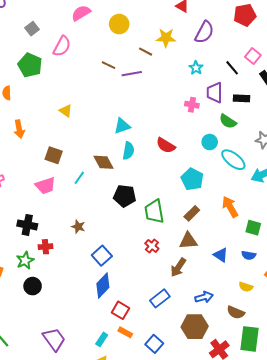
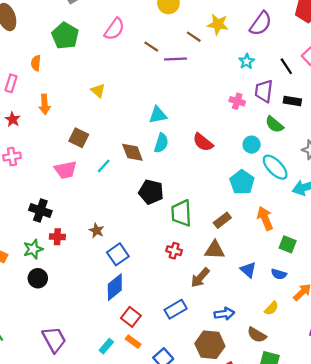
pink semicircle: (62, 46) -> (114, 29), moved
cyan pentagon: (192, 179) -> (242, 182), moved
brown star: (78, 227) -> (97, 230), moved
red cross: (152, 246) -> (174, 251), turned -32
yellow semicircle: (246, 287) -> (271, 308), turned -72

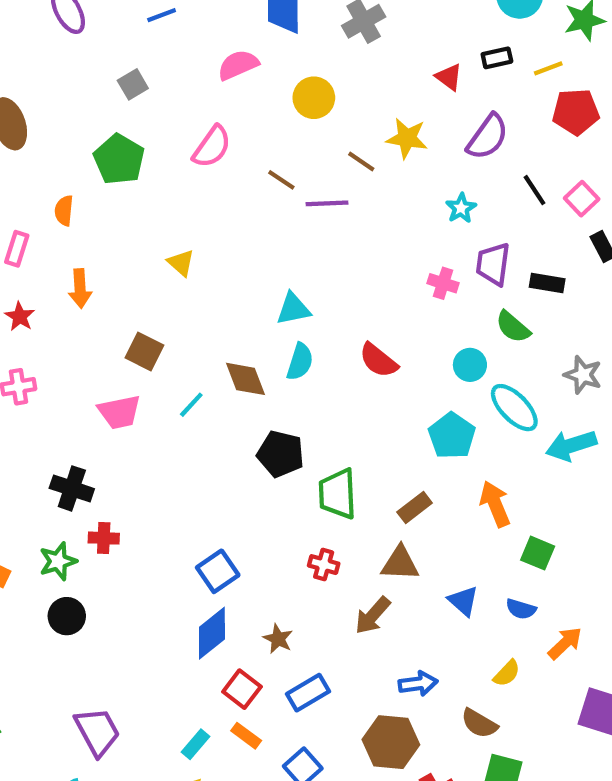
black line: (286, 66) -> (535, 190), moved
brown star: (97, 230) -> (278, 639), moved
blue rectangle: (176, 309) -> (308, 693), moved

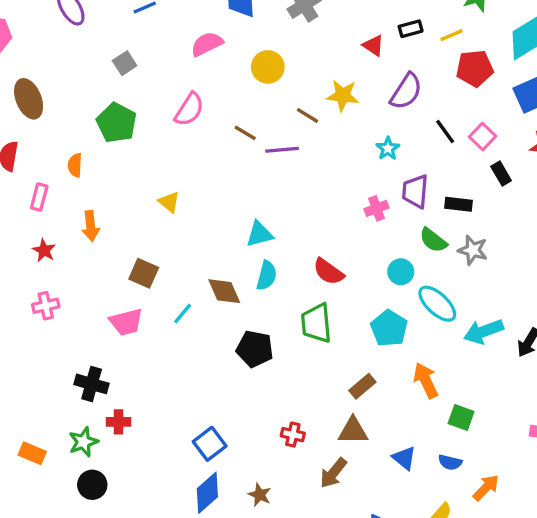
pink cross: (443, 283) -> (376, 208), turned -35
gray star: (583, 375) -> (473, 250), moved
green trapezoid: (338, 494) -> (316, 323), moved

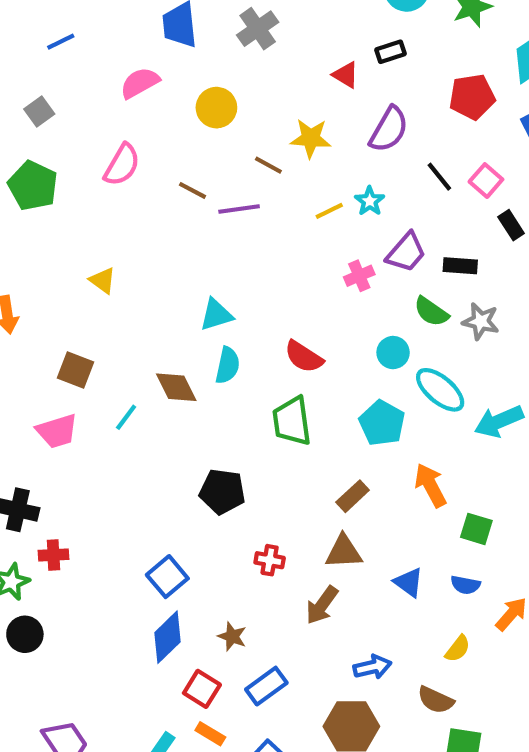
yellow line: (452, 35) -> (329, 211), moved
purple trapezoid: (415, 191) -> (406, 252), turned -141
black pentagon: (255, 349) -> (222, 492), moved

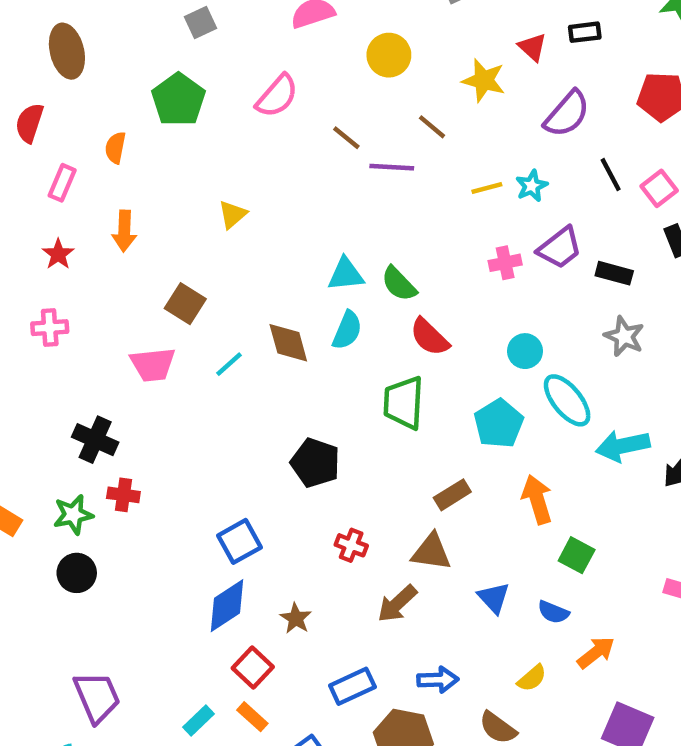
yellow star: (311, 138) -> (484, 80), moved
yellow triangle: (103, 280) -> (233, 214), turned 32
green semicircle: (431, 312) -> (399, 284), moved
blue rectangle: (266, 686) -> (352, 686), moved

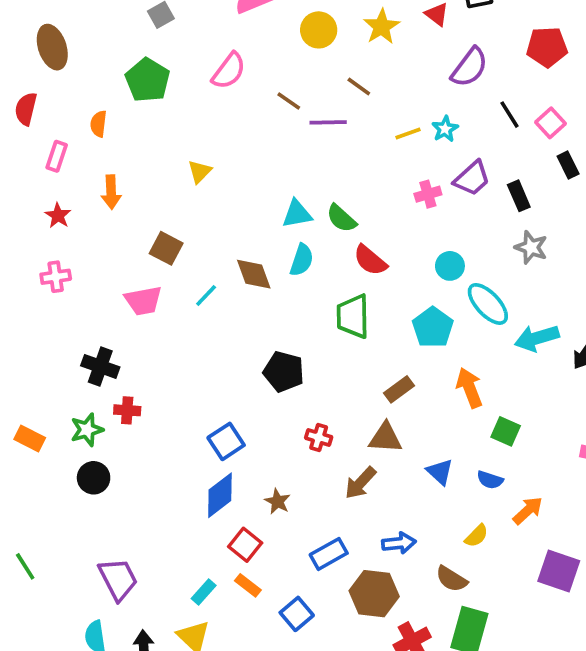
yellow star: (484, 80) -> (382, 27), moved, turned 30
black rectangle: (614, 273) -> (519, 196), turned 56

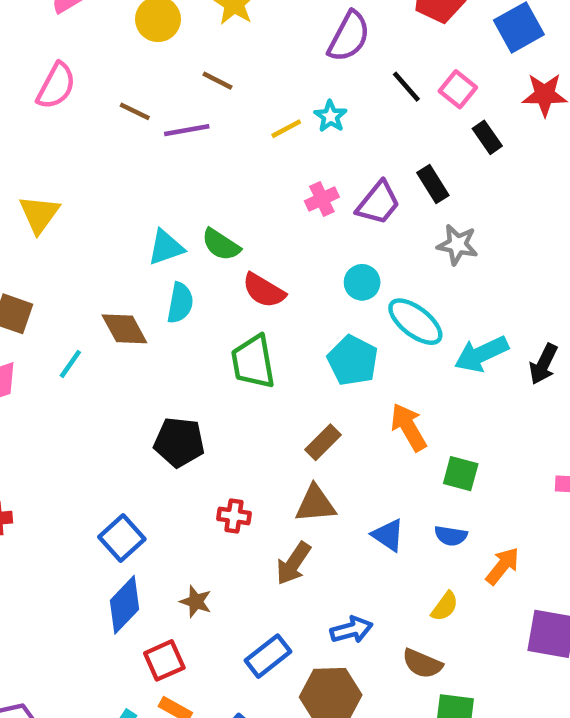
yellow triangle: (200, 172) -> (39, 214), size x1.4
purple trapezoid: (472, 178) -> (378, 203), moved
red square: (245, 545) -> (164, 660), turned 36

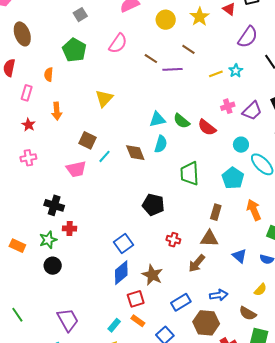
red semicircle: (264, 290) -> (207, 127), moved
cyan line: (70, 364) -> (104, 156), moved
brown rectangle: (323, 442) -> (216, 212), turned -35
brown star: (196, 602) -> (152, 275), size x1.5

